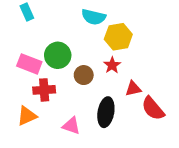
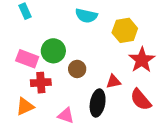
yellow hexagon: (118, 37) -> (125, 30), moved
red star: (112, 65) -> (142, 60), moved, size x1.6
red triangle: (133, 89) -> (113, 81), moved

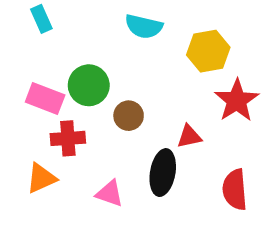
red semicircle: (141, 100) -> (235, 190), moved, turned 35

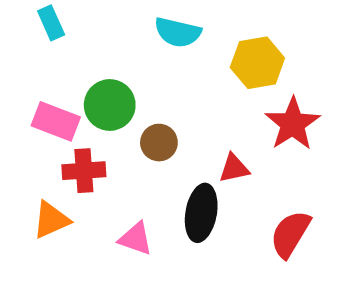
red semicircle: (235, 190) -> (290, 234), turned 36

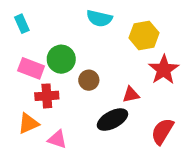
cyan rectangle: (51, 23) -> (22, 24), moved
black ellipse: (201, 213) -> (112, 120), turned 52
pink triangle: (136, 239) -> (57, 139), moved

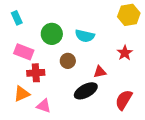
cyan semicircle: (99, 18) -> (85, 36), moved
yellow hexagon: (144, 35) -> (129, 15), moved
green circle: (61, 59) -> (52, 34), moved
red star: (164, 70) -> (125, 53), size x0.7

